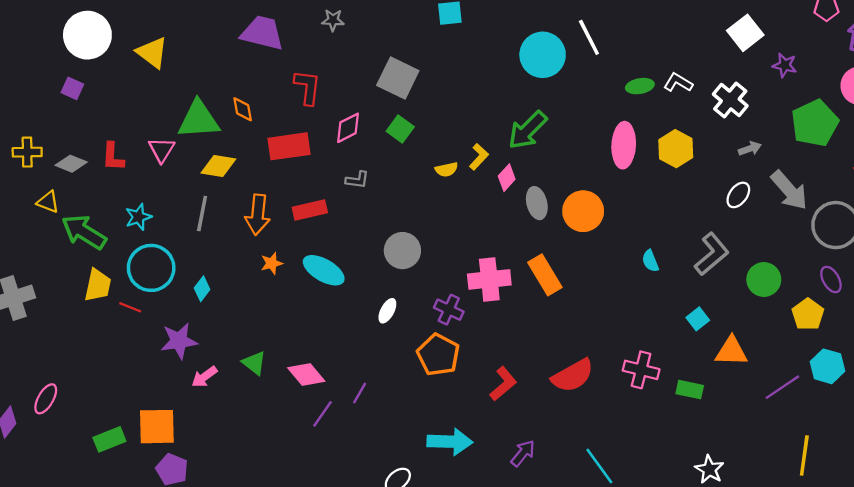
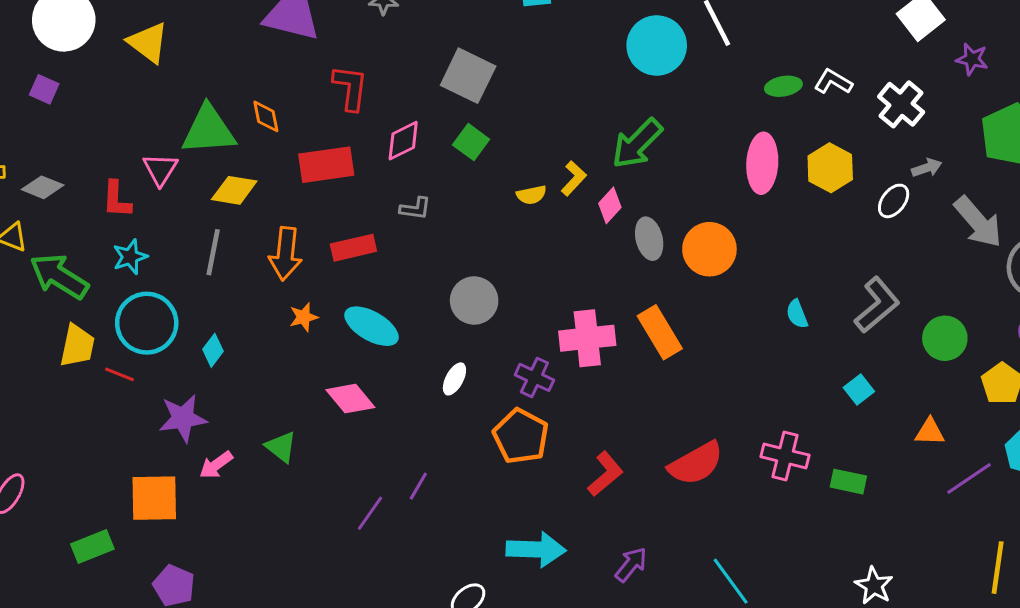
red L-shape: (113, 157) -> (117, 199), moved
white ellipse: (738, 195) -> (894, 201), moved
orange triangle: (731, 351) -> (930, 432), moved, size x0.7
pink diamond: (306, 374) -> (350, 399), moved
orange square: (157, 427) -> (154, 498), moved

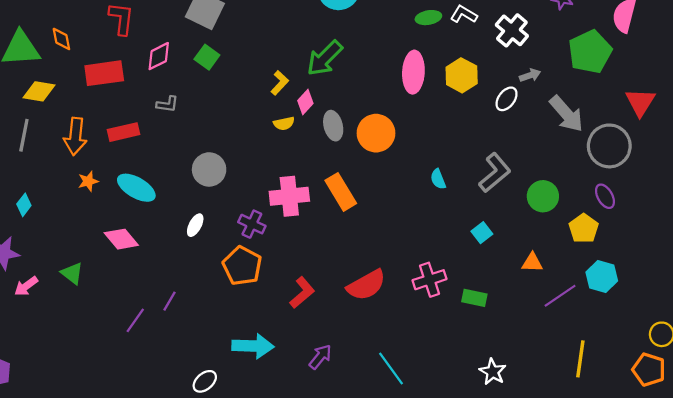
yellow semicircle: (531, 195) -> (284, 123), moved
pink cross: (785, 456) -> (429, 280), turned -32

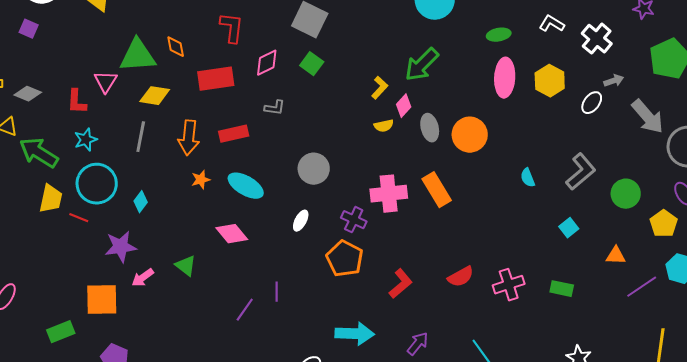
green ellipse: (428, 18) -> (499, 35), moved
pink cross: (429, 280) -> (509, 285), moved
red semicircle: (366, 285) -> (461, 277), size x0.7
purple line: (169, 301) -> (277, 292), turned -30

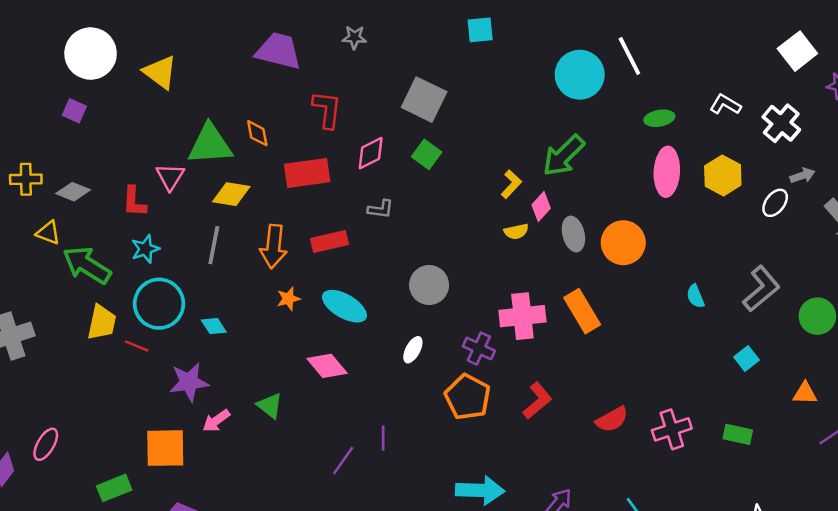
cyan diamond: (141, 202) -> (214, 326), turned -70
red L-shape: (401, 284) -> (537, 401), moved

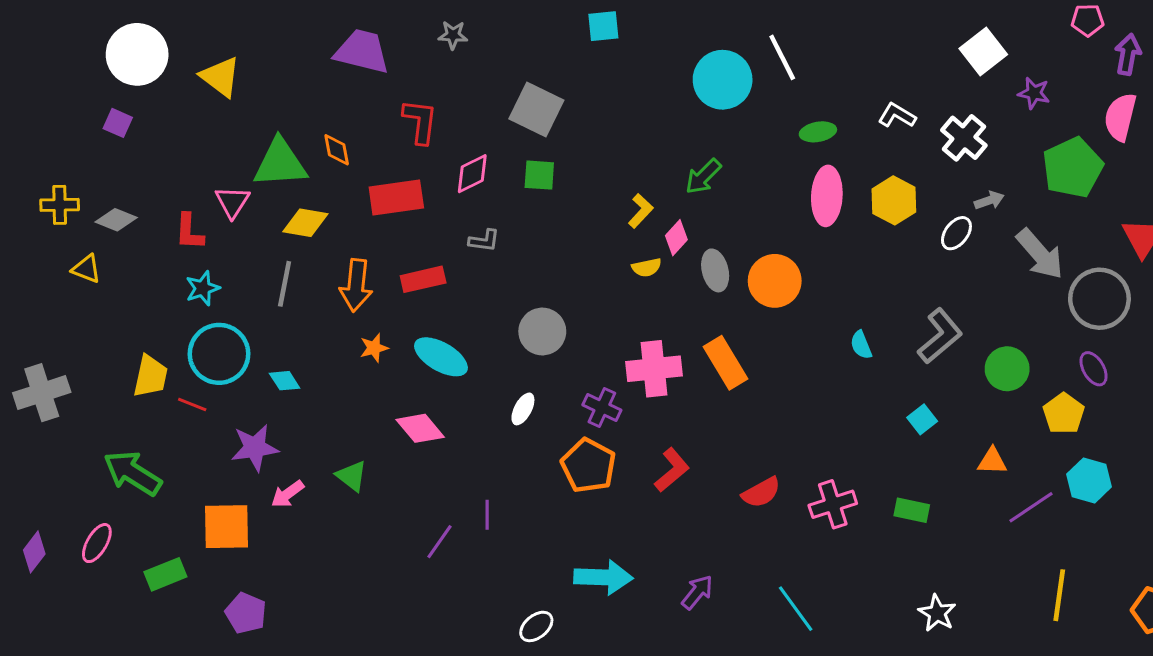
green square: (427, 154) -> (539, 175), turned -32
green arrow: (563, 156) -> (703, 177), size x0.7
green arrow: (87, 265) -> (133, 473), moved
pink ellipse: (46, 444) -> (97, 543), moved

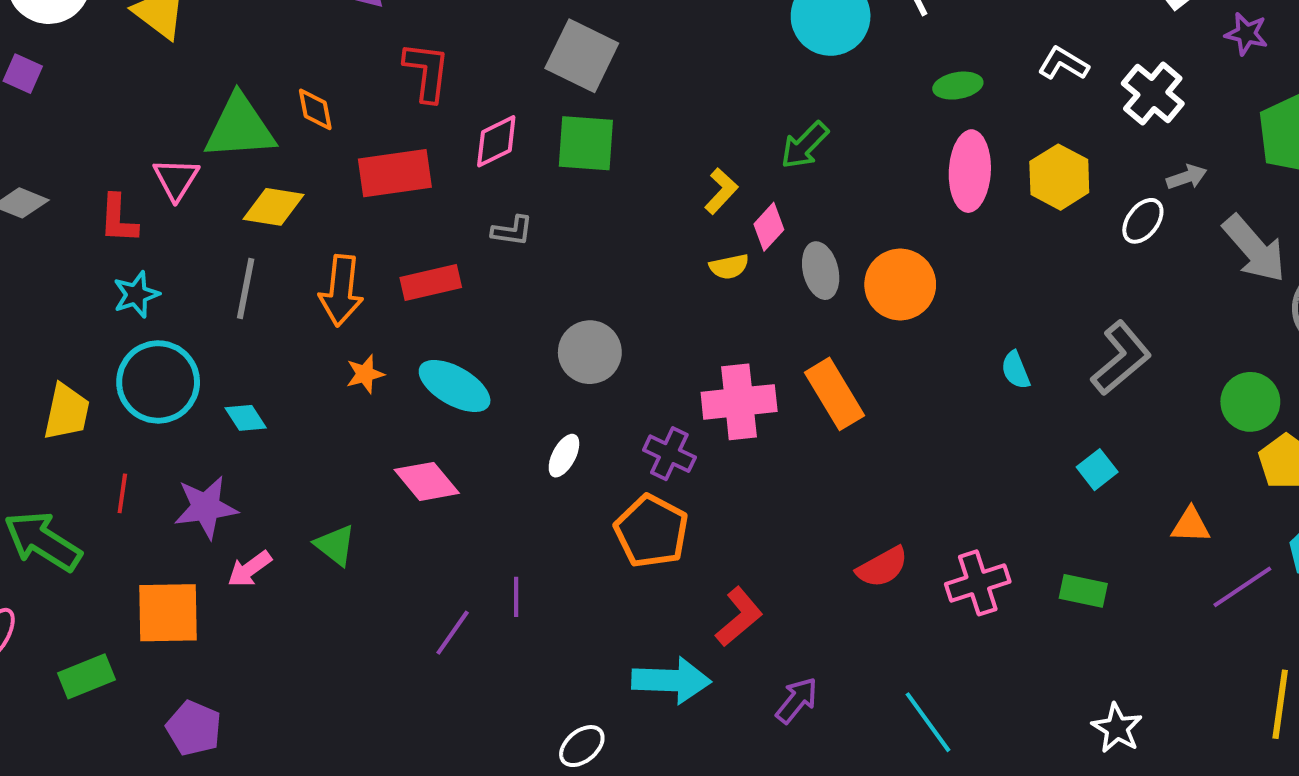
green square: (539, 175) -> (586, 143), size x1.4
green circle: (1007, 369) -> (1250, 402), moved
red line: (192, 405) -> (122, 493), moved, turned 76
red L-shape: (672, 470) -> (739, 617), moved

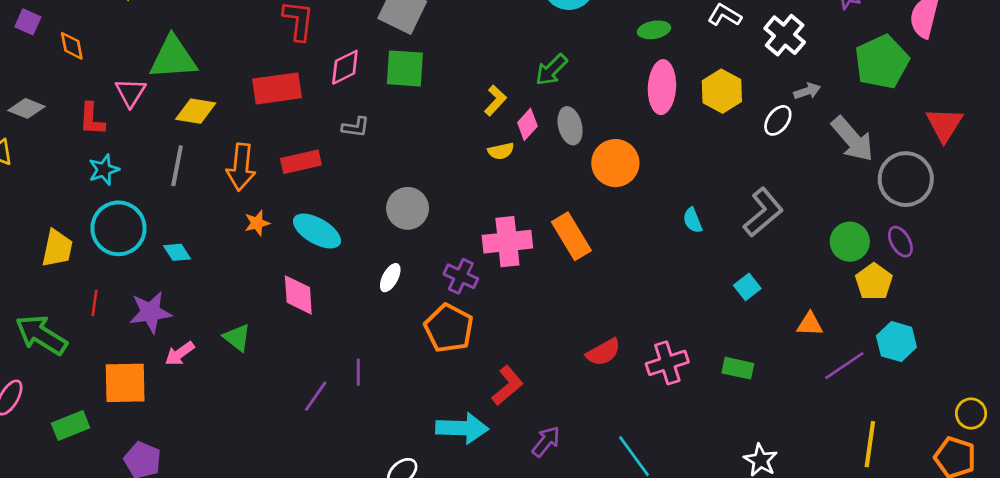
orange diamond: (315, 109) -> (72, 46), moved
gray ellipse: (821, 271) -> (570, 126), moved
pink diamond: (427, 481) -> (298, 295), turned 36

